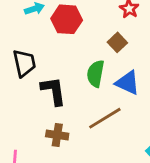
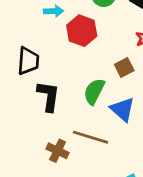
brown line: (105, 118) -> (90, 137), turned 32
brown cross: (57, 135) -> (58, 151), moved

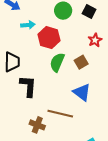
green semicircle: (94, 91) -> (57, 62), moved

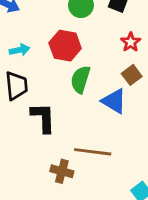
cyan arrow: (28, 25) -> (20, 50), moved
brown square: (81, 62) -> (132, 75), moved
blue triangle: (82, 92) -> (114, 101), moved

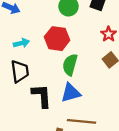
blue triangle: (114, 101) -> (71, 93), moved, turned -45

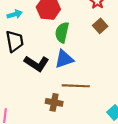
black L-shape: (42, 96) -> (37, 63), turned 130

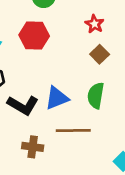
green semicircle: (62, 32) -> (96, 96), moved
brown cross: (54, 102) -> (33, 147), moved

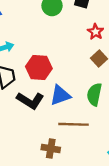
red hexagon: (34, 36) -> (39, 68), moved
brown cross: (33, 147) -> (51, 149), moved

